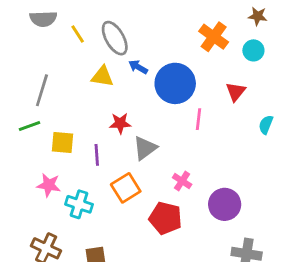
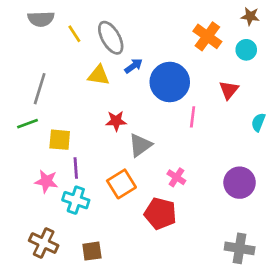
blue arrow: (138, 67) -> (134, 66), turned 114
purple line: (97, 155) -> (76, 168), moved
purple circle: (225, 204) -> (240, 183), moved

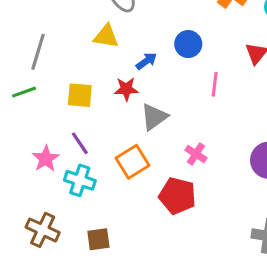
blue arrow: (134, 66) -> (146, 61), moved
blue circle: (170, 82) -> (188, 44), size x0.6
yellow square: (60, 140) -> (80, 95), moved
purple line: (76, 168) -> (80, 143), turned -30
pink star: (46, 181) -> (46, 159), turned 30

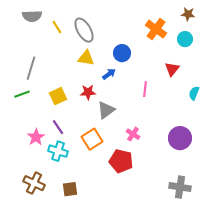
yellow triangle: (106, 36) -> (86, 58), moved
blue circle: (188, 44) -> (122, 53), moved
blue arrow: (146, 61) -> (109, 74), moved
yellow square: (80, 95) -> (58, 96), turned -30

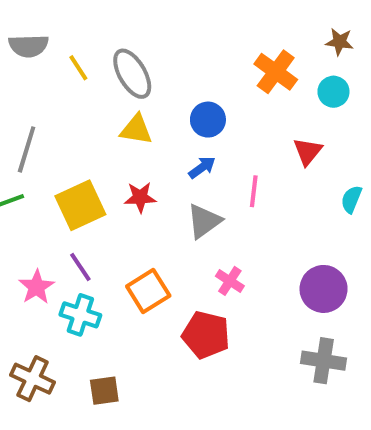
blue arrow: (109, 74) -> (202, 167), moved
yellow square: (58, 96) -> (80, 205), size x1.4
gray triangle: (106, 110) -> (204, 221), moved
gray cross: (180, 187) -> (324, 361), moved

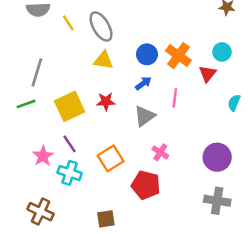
orange cross: (276, 72) -> (178, 56), moved
cyan circle: (333, 92) -> (222, 52), moved
brown square: (104, 391) -> (106, 219), moved

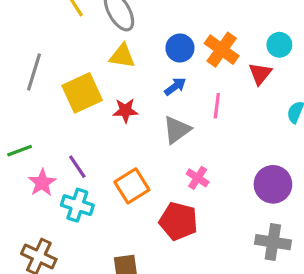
green line: (26, 104) -> (20, 151), moved
yellow square: (70, 106) -> (82, 93), moved

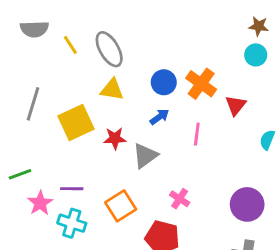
cyan circle: (279, 45) -> (256, 55), moved
gray triangle: (177, 130) -> (145, 156), moved
purple line: (77, 167) -> (72, 189), turned -55

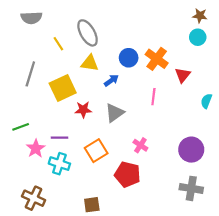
yellow line: (70, 45) -> (58, 44), moved
blue arrow: (159, 117) -> (111, 80), moved
red star: (115, 138) -> (83, 110), moved

